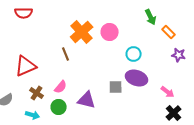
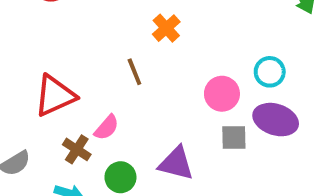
orange cross: (82, 32) -> (166, 28), size x0.6
pink circle: (110, 32) -> (222, 94), moved
pink semicircle: (61, 87) -> (107, 128), moved

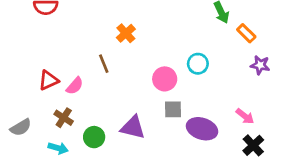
red triangle: (55, 96) -> (48, 80), size x0.7
purple ellipse: (276, 120) -> (202, 129), moved
pink semicircle: (107, 128) -> (75, 86), moved

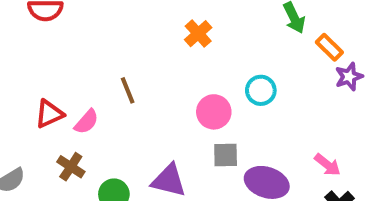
orange cross: (126, 33) -> (198, 34), moved
purple star: (260, 65) -> (349, 77), moved, turned -30

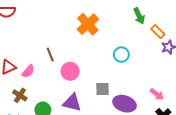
orange cross: (198, 34) -> (88, 24), size x1.5
pink circle: (214, 112) -> (70, 71), moved

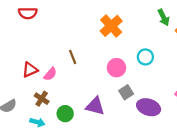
pink circle: (70, 71) -> (116, 68), moved
gray square: (103, 89) -> (126, 92), turned -32

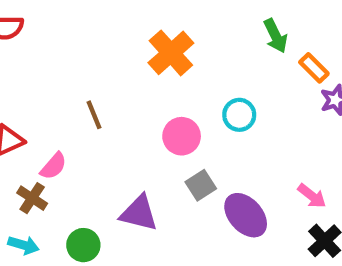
pink semicircle: (50, 74) -> (53, 166), moved
purple ellipse: (149, 107) -> (246, 215), turned 30
green circle: (65, 114) -> (83, 245), moved

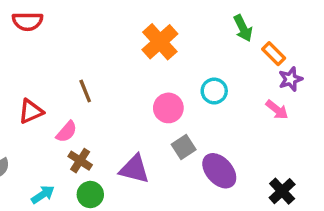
brown line: (94, 115) -> (85, 91), moved
pink arrow: (312, 196) -> (277, 110), moved
brown cross: (32, 198) -> (80, 161), moved
cyan arrow: (24, 245) -> (43, 195), turned -50

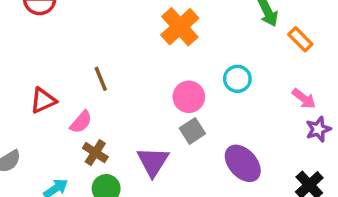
purple star: (291, 79) -> (318, 129), moved
gray square: (184, 147) -> (192, 131), moved
purple triangle: (134, 169) -> (153, 162), turned 48

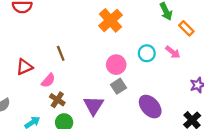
pink arrow: (304, 99) -> (173, 52), moved

